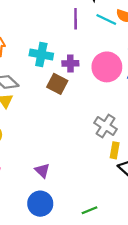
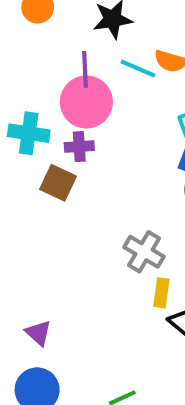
pink circle: (107, 67) -> (86, 102), moved

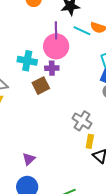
brown square: (58, 183) -> (41, 86), turned 36
purple triangle: (38, 333) -> (29, 159), turned 32

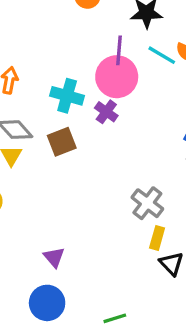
purple cross: (52, 68) -> (106, 112), turned 32
brown square: (41, 86) -> (62, 142), moved
purple triangle: (29, 159) -> (54, 257), turned -32

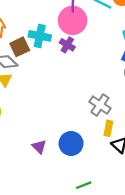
brown square: (62, 142) -> (20, 47), moved
blue circle: (47, 303) -> (71, 144), moved

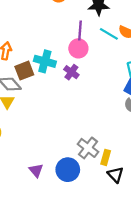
pink circle: (73, 20) -> (78, 48), size x0.7
gray cross: (100, 105) -> (88, 148), moved

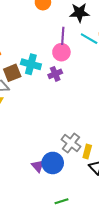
purple cross: (71, 72) -> (55, 74), turned 32
purple triangle: (36, 170) -> (38, 166), moved

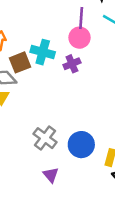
gray cross: (71, 143) -> (45, 138), moved
blue circle: (53, 163) -> (81, 145), moved

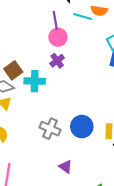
cyan cross: (43, 52) -> (35, 81), moved
purple triangle: (51, 175) -> (66, 167), moved

